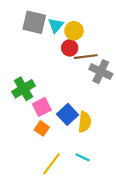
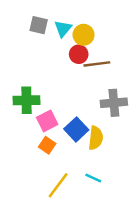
gray square: (34, 22) -> (39, 25), size x0.7
gray cross: (101, 72) -> (114, 103), moved, turned -30
green cross: (24, 89) -> (26, 100), turned 30

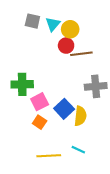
yellow line: (58, 185) -> (49, 156), turned 50

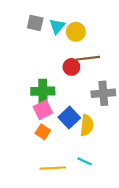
red circle: (66, 46) -> (71, 67), moved
green cross: (22, 84) -> (43, 91), moved

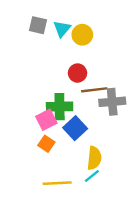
brown line: (88, 58) -> (94, 90), moved
green cross: (43, 91) -> (60, 107), moved
yellow semicircle: (87, 125) -> (94, 158), moved
cyan line: (85, 161) -> (92, 176), turned -64

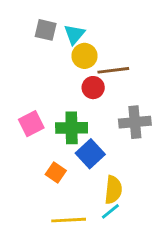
yellow circle: (82, 35) -> (84, 56), moved
brown line: (94, 90) -> (113, 70), moved
pink square: (46, 120) -> (31, 124), moved

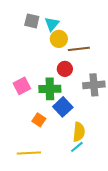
red circle: (93, 88) -> (65, 69), moved
yellow line: (69, 220) -> (29, 153), moved

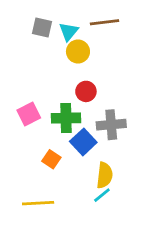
brown line: (79, 49) -> (105, 22), moved
gray cross: (94, 85) -> (111, 125), moved

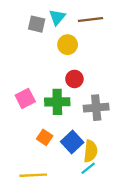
cyan triangle: (69, 32) -> (57, 17), moved
blue square: (83, 142) -> (72, 142), moved

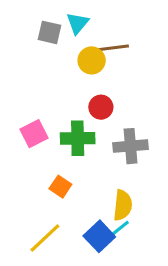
brown line: (90, 19) -> (112, 48), moved
blue square: (72, 142) -> (99, 236), moved
yellow line: (33, 175) -> (45, 238), turned -40

